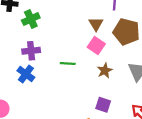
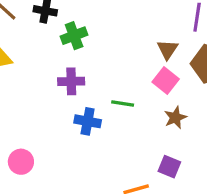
blue cross: (26, 74) -> (88, 121), moved, turned -30

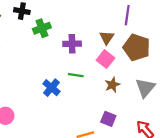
purple cross: (71, 81) -> (72, 44), moved
blue cross: (88, 121) -> (51, 88), turned 30

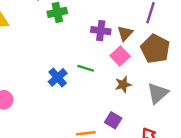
purple cross: (72, 44) -> (101, 31), moved

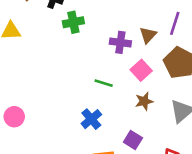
brown triangle: (125, 33) -> (148, 35), moved
blue cross: (58, 77) -> (91, 119), moved

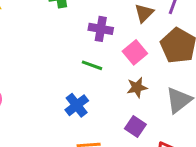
purple cross: (120, 42) -> (101, 29), moved
purple square: (133, 140) -> (135, 127), moved

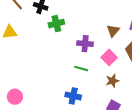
blue cross: (77, 105) -> (73, 96), turned -35

